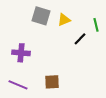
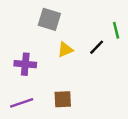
yellow triangle: (64, 20) -> (65, 50), moved
purple line: (18, 85) -> (22, 103), turned -42

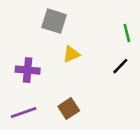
black line: (97, 47) -> (120, 66), moved
brown square: (63, 99) -> (69, 109), turned -30

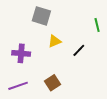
black line: (120, 66) -> (79, 50), moved

